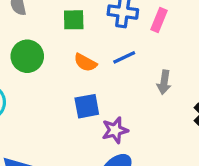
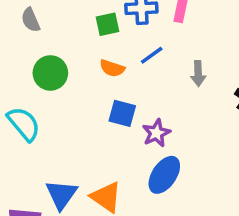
green square: (74, 20) -> (108, 24), moved
blue square: (87, 106) -> (122, 113), turned 36

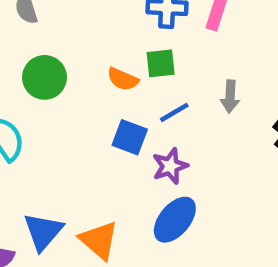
green square: (108, 24) -> (161, 63), moved
blue line: (152, 55) -> (174, 112), moved

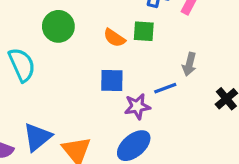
blue line: (174, 112) -> (165, 88), moved
blue square: (130, 137) -> (112, 80), turned -30

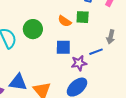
green circle: (58, 26) -> (33, 29), moved
blue triangle: (37, 137) -> (18, 82), turned 48

